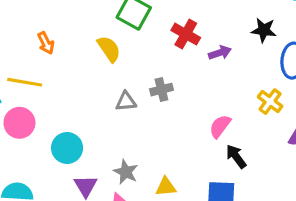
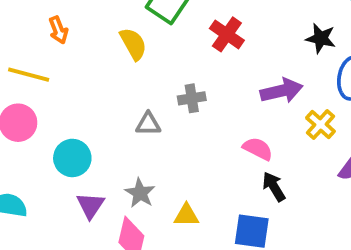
purple arrow: (220, 53) -> (282, 91), moved, size x1.5
gray triangle: (126, 101) -> (148, 124), moved
pink semicircle: (220, 126) -> (258, 149), turned 75

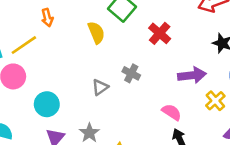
yellow line: (29, 75) -> (24, 45), turned -56
gray cross: (192, 98) -> (131, 73), turned 30
gray triangle: (148, 124) -> (100, 87), turned -42

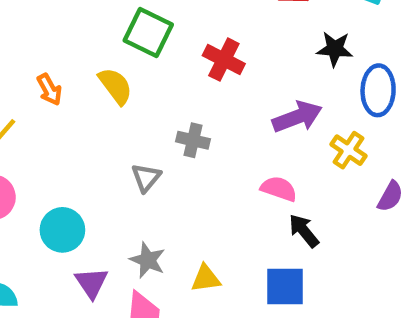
orange arrow: (47, 18) -> (49, 90), moved

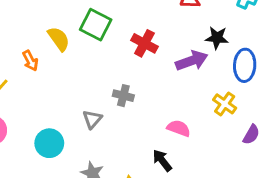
yellow semicircle: (115, 86) -> (59, 39), moved
purple arrow: (297, 117) -> (192, 61), moved
cyan circle: (62, 230) -> (49, 143), moved
black arrow: (304, 231) -> (162, 160), moved

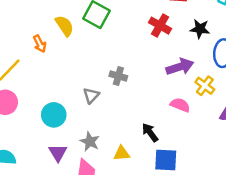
red cross: (144, 43) -> (160, 26), moved
purple arrow: (192, 61) -> (180, 67), moved
pink semicircle: (179, 128) -> (180, 105), moved

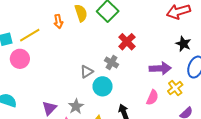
red cross: (160, 26) -> (127, 42), moved
pink semicircle: (180, 105) -> (152, 97), turned 77
cyan circle: (54, 115) -> (103, 86), moved

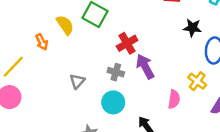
red cross: (127, 42) -> (127, 43), turned 30
purple arrow: (160, 68) -> (145, 66), moved, turned -100
gray triangle: (87, 72) -> (77, 81), moved

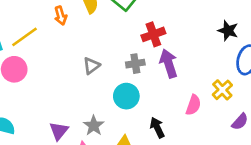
gray cross: (116, 72) -> (135, 64), turned -35

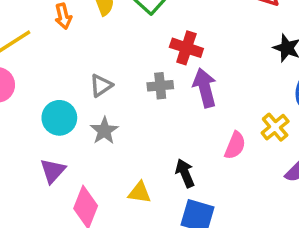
red cross: (153, 34) -> (186, 48), turned 35
cyan circle: (126, 96) -> (59, 118), moved
gray star: (94, 126) -> (104, 131), moved

